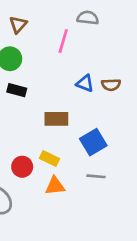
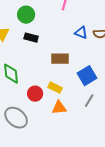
gray line: (96, 176) -> (89, 101), turned -64

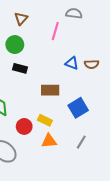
gray line: (89, 101) -> (81, 142), moved

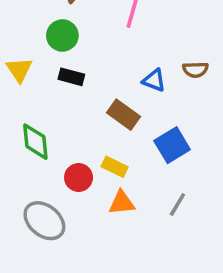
blue triangle: (72, 63) -> (154, 80), moved
brown rectangle: (50, 90) -> (124, 115), turned 36

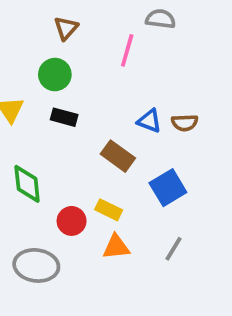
brown semicircle: (195, 70) -> (185, 123), moved
gray ellipse: (44, 221) -> (36, 265), turned -33

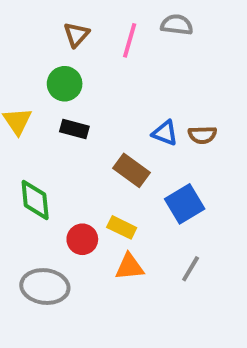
pink line: (127, 50) -> (130, 40), moved

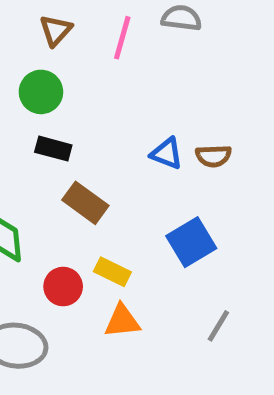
brown rectangle: (132, 170) -> (85, 203), moved
gray line: (191, 269) -> (218, 326), moved

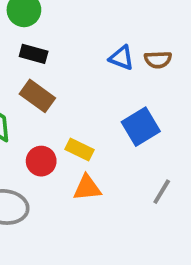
brown rectangle: (85, 203) -> (37, 96), moved

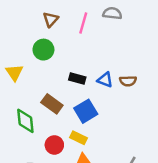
black rectangle: (34, 54) -> (77, 79), moved
blue square: (141, 127) -> (86, 111), moved

